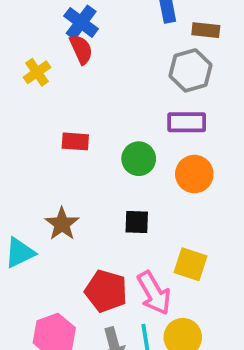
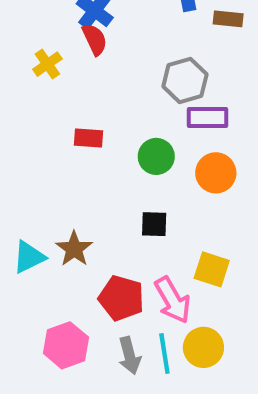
gray hexagon: (190, 70) -> (185, 80), moved
brown star: (62, 224) -> (74, 249), moved

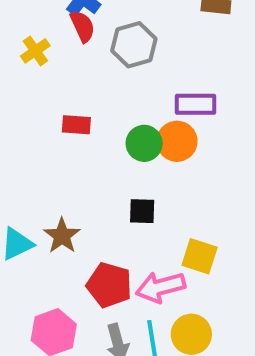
gray hexagon: (185, 80) -> (134, 45), moved
orange circle: (216, 173) -> (177, 141), moved
pink arrow: (173, 300) -> (161, 287), turned 105

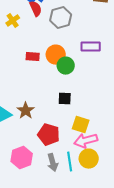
orange circle: (177, 141) -> (56, 55), moved
yellow square: (200, 256) -> (81, 125), moved
pink arrow: (161, 287) -> (86, 141), moved

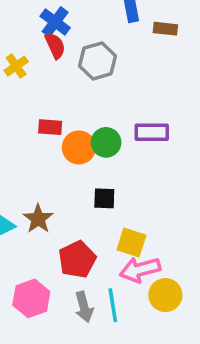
purple rectangle: (91, 47) -> (152, 132), moved
orange circle: (56, 55) -> (79, 147), moved
red pentagon: (49, 135) -> (77, 259), turned 30
yellow circle: (89, 159) -> (165, 295), moved

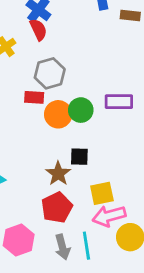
gray hexagon: (98, 61) -> (50, 73), moved
brown star: (38, 219) -> (58, 174), moved
yellow square: (131, 242) -> (102, 193), turned -30

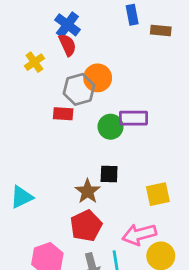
purple rectangle: (119, 102) -> (134, 118), moved
orange circle: (58, 114) -> (98, 78), moved
yellow square: (102, 193) -> (158, 194), moved

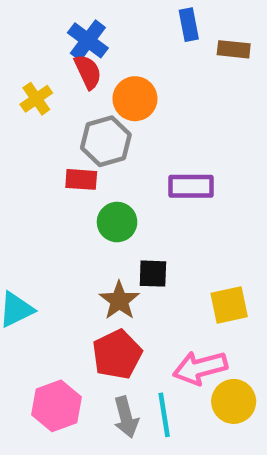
orange circle: (98, 78) -> (135, 99), moved
green circle: (111, 127) -> (117, 222), moved

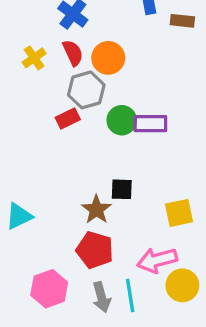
red semicircle: (88, 72) -> (73, 53), moved
red rectangle: (81, 179) -> (68, 119), turned -30
green circle: (117, 222) -> (122, 120), moved
red pentagon: (117, 354) -> (95, 250), turned -30

